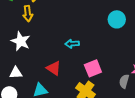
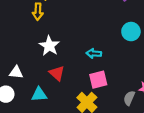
white star: (21, 41) -> (49, 46), moved
cyan arrow: (72, 44) -> (94, 53), moved

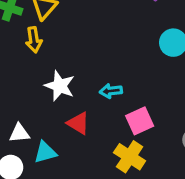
cyan arrow: (94, 53) -> (111, 91), moved
cyan triangle: (39, 94) -> (45, 152), moved

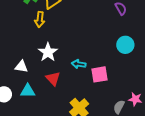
pink square: (140, 121) -> (99, 74), moved
white triangle: (19, 133) -> (21, 67), moved

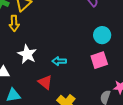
pink square: (99, 74) -> (99, 60), moved
red triangle: (53, 78) -> (45, 82), moved

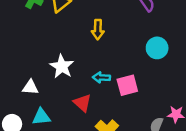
yellow arrow: (14, 23) -> (98, 30), moved
pink square: (99, 60) -> (127, 85), moved

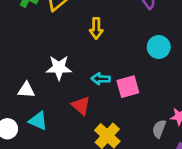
white star: (62, 66) -> (59, 68), turned -30
cyan triangle: (41, 117) -> (38, 121), turned 30

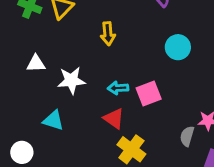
white triangle: (26, 90) -> (36, 64), moved
red triangle: (81, 106) -> (114, 119), moved
cyan triangle: (38, 121) -> (53, 120), moved

